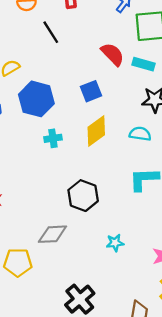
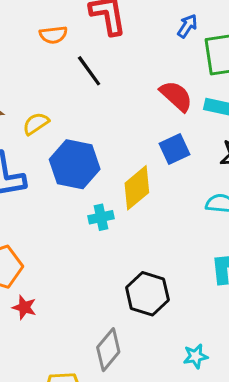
blue square: (91, 91) -> (174, 149), moved
yellow diamond: (96, 131) -> (137, 188), moved
gray diamond: (52, 234) -> (108, 350), turned -44

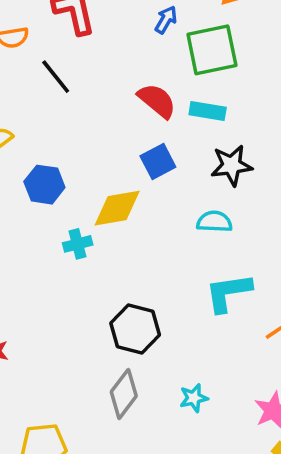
blue hexagon: (75, 164) -> (44, 185), size x0.7
yellow diamond: (137, 188) -> (117, 208), turned 33
gray diamond: (108, 350) -> (124, 394), moved

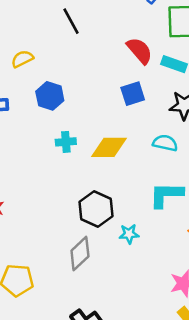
yellow diamond: (117, 208) -> (109, 147), moved
cyan star: (194, 398) -> (129, 234), moved

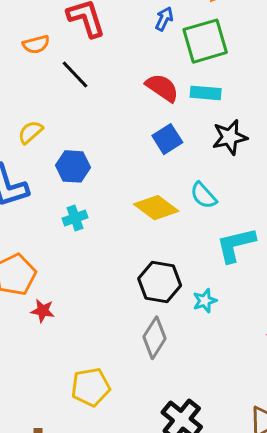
cyan cross: (66, 142) -> (75, 218), moved
cyan semicircle: (165, 143) -> (204, 195), moved, turned -130
yellow diamond: (109, 147) -> (156, 208), turned 51

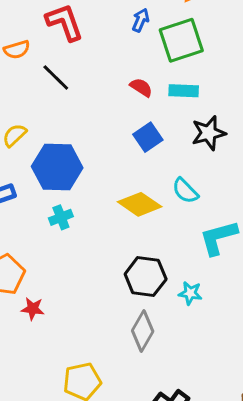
red semicircle: (162, 88) -> (141, 87), size x0.7
blue hexagon: (73, 166) -> (57, 167), size x1.5
cyan star: (205, 301) -> (190, 293), turned 30

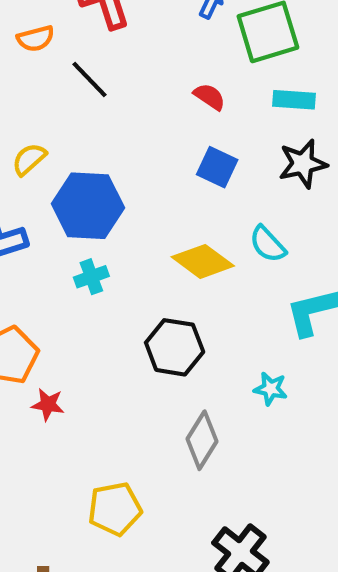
cyan rectangle: (184, 91) -> (294, 100), moved
blue square: (148, 137) -> (217, 167), turned -32
black hexagon: (146, 277) -> (175, 347), moved

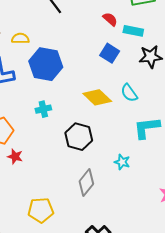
cyan rectangle: (294, 100) -> (133, 31), moved
yellow semicircle: (29, 159) -> (20, 38), turned 36
cyan cross: (91, 277) -> (43, 109), moved

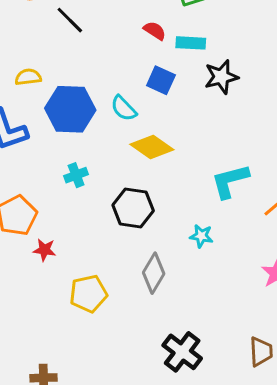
cyan semicircle: (129, 93) -> (124, 108), moved
yellow pentagon: (41, 210) -> (88, 294), moved

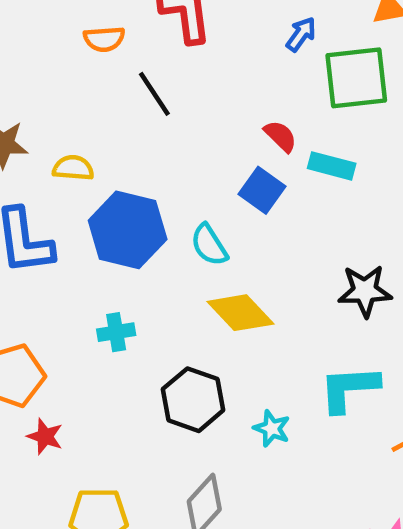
black star: (221, 77) -> (365, 291), moved
blue square: (161, 80) -> (262, 190), moved
cyan star: (201, 236) -> (272, 428), moved

